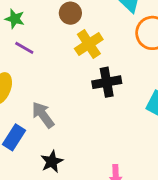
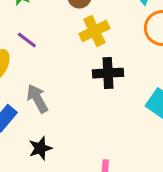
purple line: (24, 48) -> (27, 40), moved

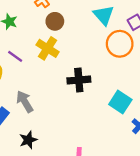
yellow cross: (94, 31) -> (48, 48), moved, turned -30

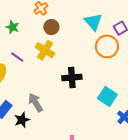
gray arrow: (25, 102) -> (36, 103), moved
black star: (28, 140) -> (22, 120), moved

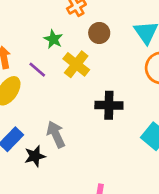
green star: (12, 27) -> (53, 39), moved
brown circle: (51, 27) -> (99, 33), moved

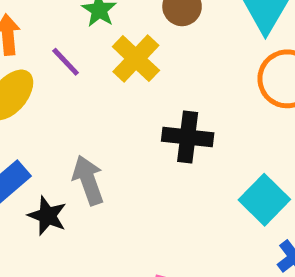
black star: (35, 156) -> (47, 216), turned 30

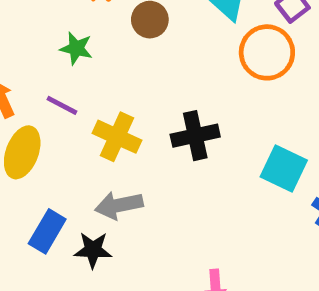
yellow cross: (136, 59) -> (117, 137), moved
gray arrow: (88, 180) -> (119, 205), turned -63

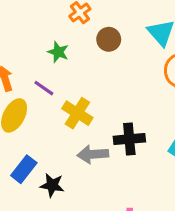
black cross: (195, 136) -> (129, 139), moved
gray arrow: (119, 205) -> (93, 154), moved

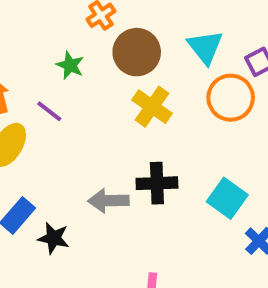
brown circle: (109, 39) -> (137, 52), size x1.5
yellow cross: (77, 113) -> (152, 107), moved

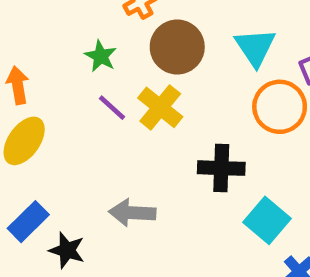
yellow cross: (152, 107) -> (160, 107), moved
purple line: (49, 111) -> (112, 108), moved
black cross: (157, 183) -> (221, 168), moved

